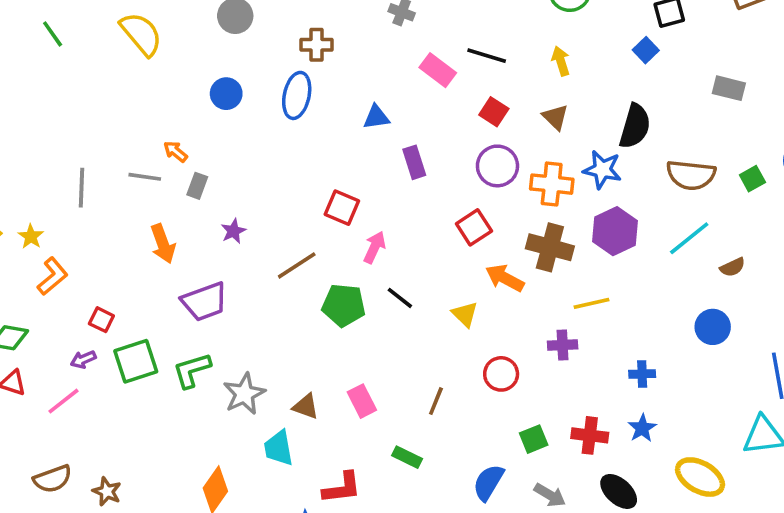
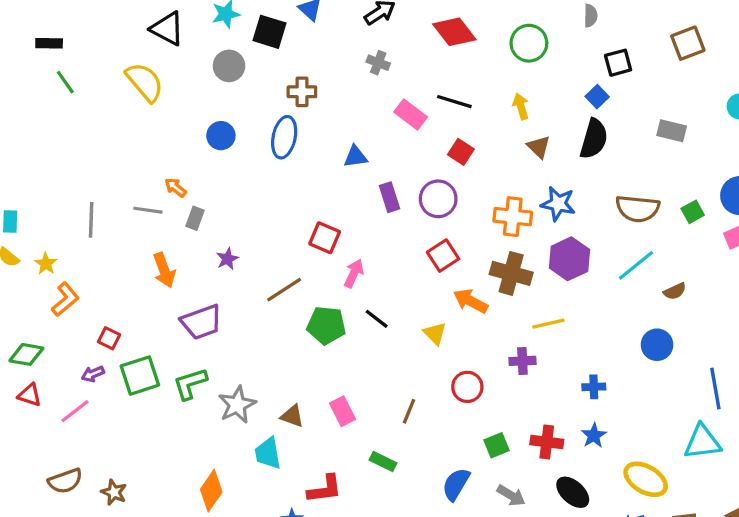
brown triangle: (555, 117) -> (539, 147), moved
black semicircle: (635, 126) -> (594, 139), moved
purple circle: (497, 166) -> (438, 199), moved

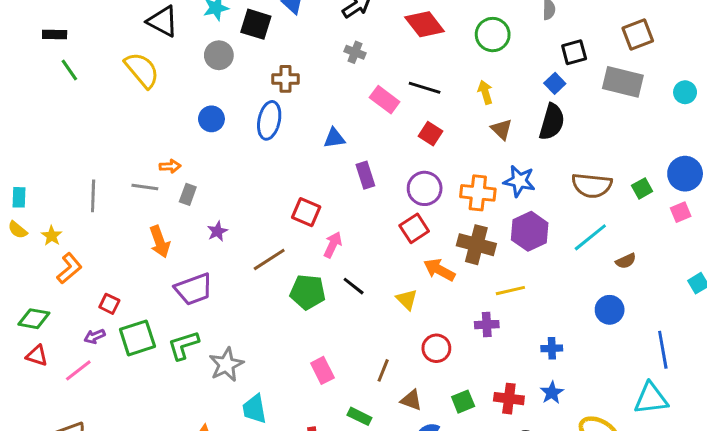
gray rectangle: (672, 131) -> (623, 82), moved, size x1.5
orange arrow: (176, 187) -> (170, 166), turned 138
purple circle: (438, 199) -> (425, 188), moved
brown triangle: (292, 416) -> (411, 400), moved

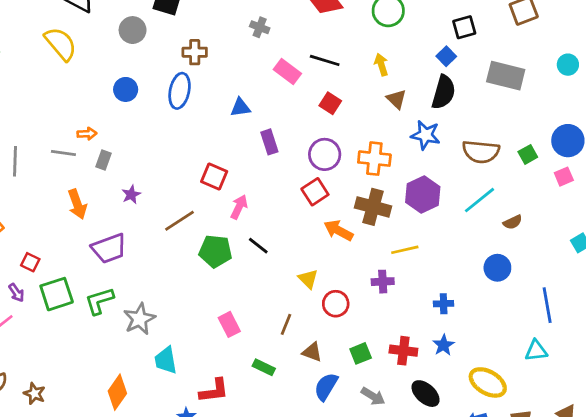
gray rectangle: (623, 82) -> (506, 76), moved
blue star: (519, 181) -> (426, 135), moved
yellow triangle: (407, 299) -> (308, 279), moved
purple arrow: (95, 336) -> (16, 293), turned -102
cyan triangle: (651, 399) -> (536, 351), size x0.7

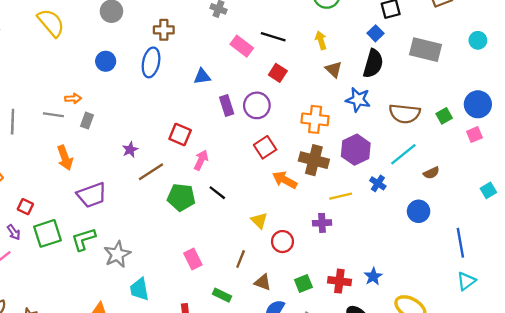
purple circle: (325, 154) -> (257, 105), moved
purple star: (131, 194) -> (130, 150), moved
blue cross: (444, 304) -> (378, 183), moved, turned 35
cyan triangle: (536, 351) -> (466, 281), moved, turned -30

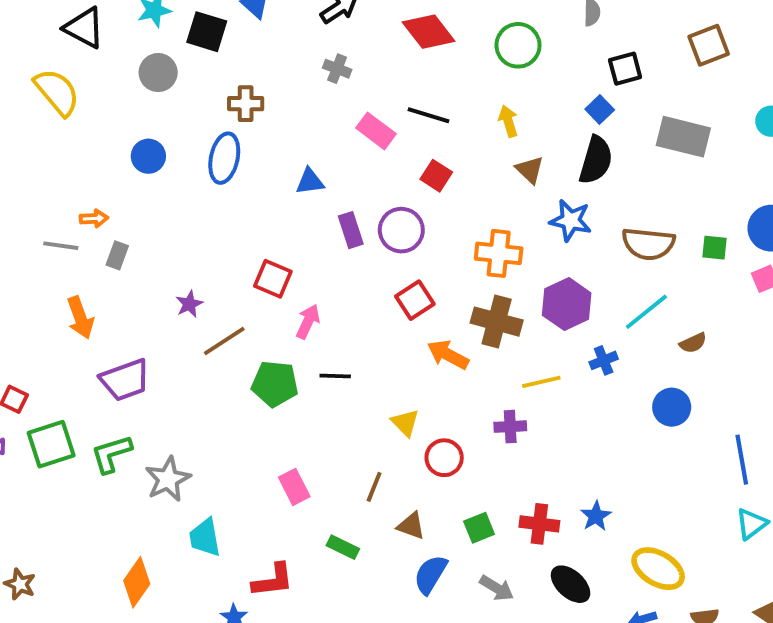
green square: (444, 116) -> (714, 248), turned 35
blue cross: (378, 183) -> (604, 360), turned 35
black line: (217, 193) -> (335, 376), turned -36

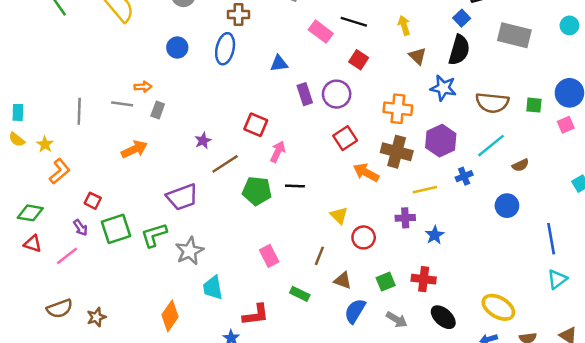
orange arrow: (80, 318) -> (134, 149), turned -95
purple trapezoid: (125, 380) -> (182, 197), moved
blue star: (596, 516) -> (435, 235), moved
brown star: (20, 584) -> (96, 317), turned 30

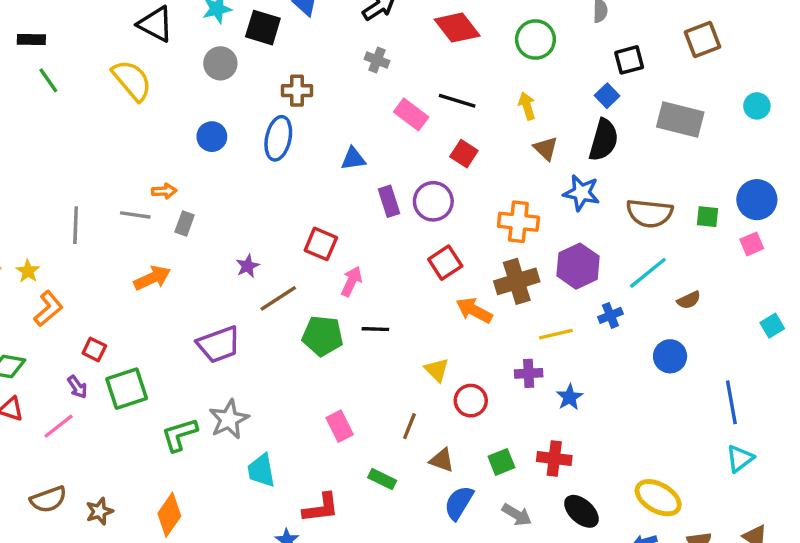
brown cross: (397, 152) -> (517, 281), turned -32
green L-shape: (154, 235) -> (179, 435), moved
orange diamond: (170, 316) -> (169, 515), moved

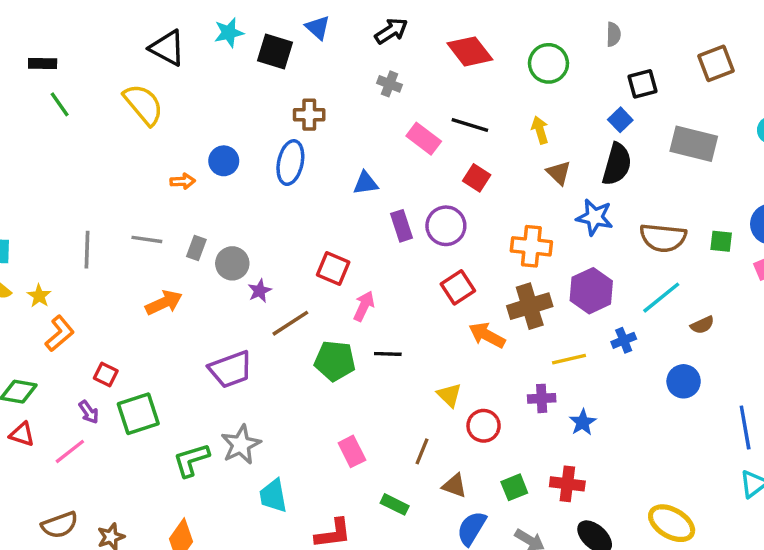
gray circle: (220, 63) -> (232, 263), moved
orange arrow: (164, 191) -> (183, 181), moved

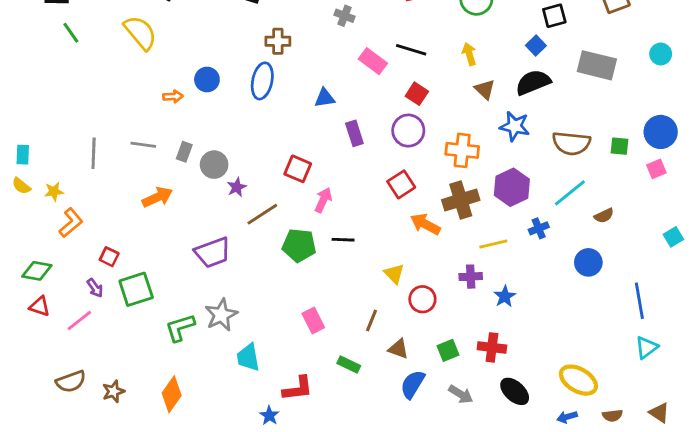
black semicircle: (617, 164) -> (533, 82), turned -128
purple circle: (446, 226) -> (408, 131), moved
yellow star: (39, 296) -> (54, 192), turned 30

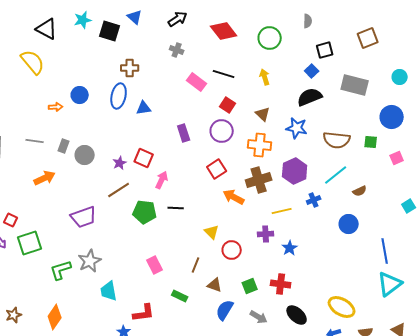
brown triangle: (485, 89) -> (263, 114), moved
blue triangle: (325, 98) -> (144, 108), moved
blue circle: (661, 132) -> (392, 117), moved
purple star: (237, 187) -> (120, 163), moved
cyan triangle: (646, 347) -> (390, 284), size x1.5

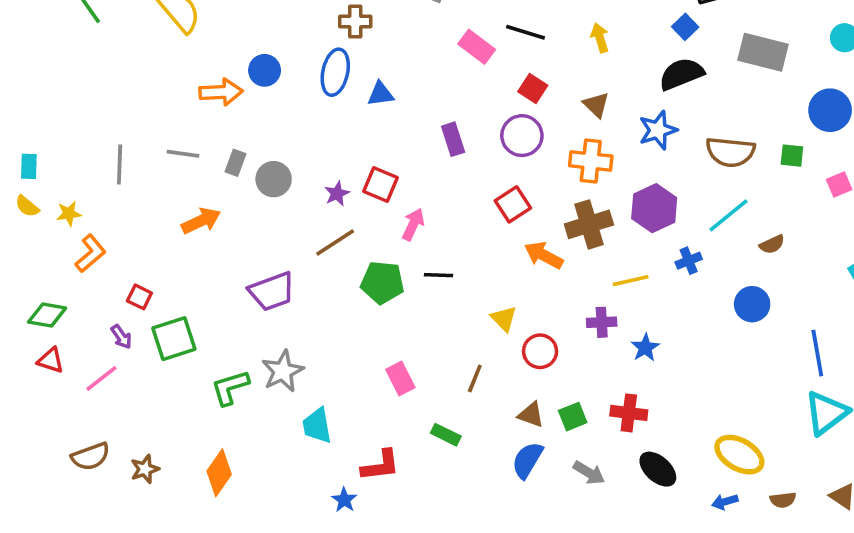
orange arrow: (56, 107) -> (221, 92), size x1.6
blue star: (297, 128) -> (658, 130), turned -30
brown triangle: (215, 285) -> (531, 415), moved

